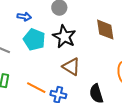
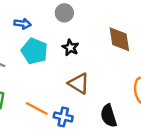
black star: (64, 37) -> (70, 48), size x0.6

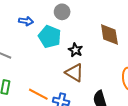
black star: (70, 48) -> (75, 50), moved
cyan pentagon: (34, 51) -> (50, 37), moved

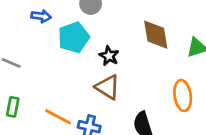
cyan pentagon: (50, 37) -> (74, 37), turned 30

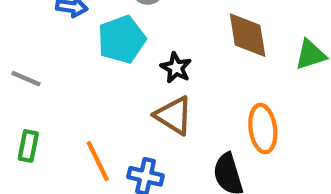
orange ellipse: (183, 96) -> (263, 129), moved
orange line: (58, 117) -> (98, 161), turned 36

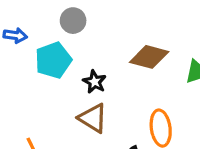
brown diamond: (248, 35) -> (149, 57), turned -66

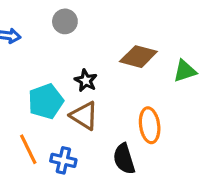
cyan pentagon: (53, 60) -> (46, 101), moved

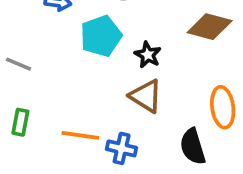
cyan pentagon: (46, 101) -> (101, 36), moved
orange line: (28, 149) -> (80, 135), turned -56

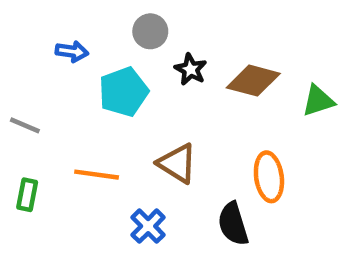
black star: (148, 55) -> (191, 69), moved
orange line: (80, 135) -> (97, 175), moved
blue cross: (122, 148) -> (148, 226), turned 32

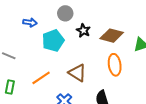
orange line: (97, 175) -> (41, 78), turned -42
orange ellipse: (269, 177) -> (115, 65), moved

